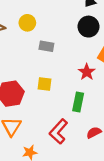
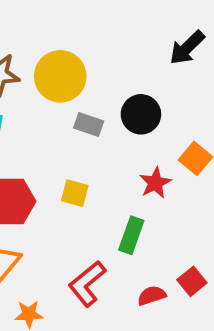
yellow circle: (27, 23) -> (60, 76), size x1.6
black circle: (88, 27) -> (141, 114), moved

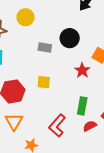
yellow circle: (60, 76) -> (25, 17), moved, size x0.7
green rectangle: (131, 235) -> (82, 106), moved

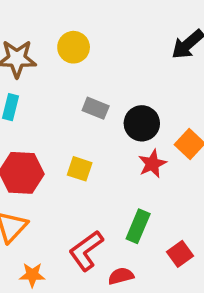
black circle: (70, 38) -> (142, 123), moved
red semicircle: (90, 126) -> (121, 276), moved

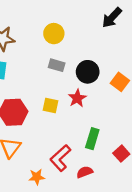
yellow circle: (74, 47) -> (54, 34), moved
red star: (152, 164) -> (77, 98), moved
orange star: (32, 275) -> (37, 177), moved

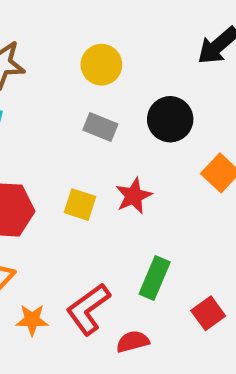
black circle: (88, 72) -> (170, 119), moved
orange star: (37, 177) -> (32, 320), moved

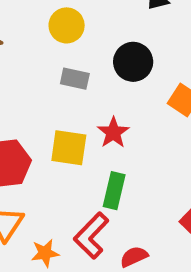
yellow square: (80, 205) -> (69, 148), size x1.4
green rectangle: (155, 278) -> (114, 191), moved

